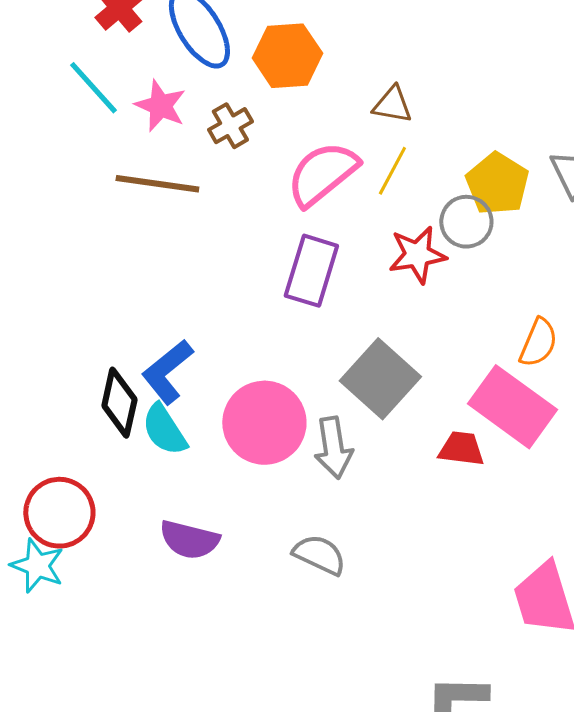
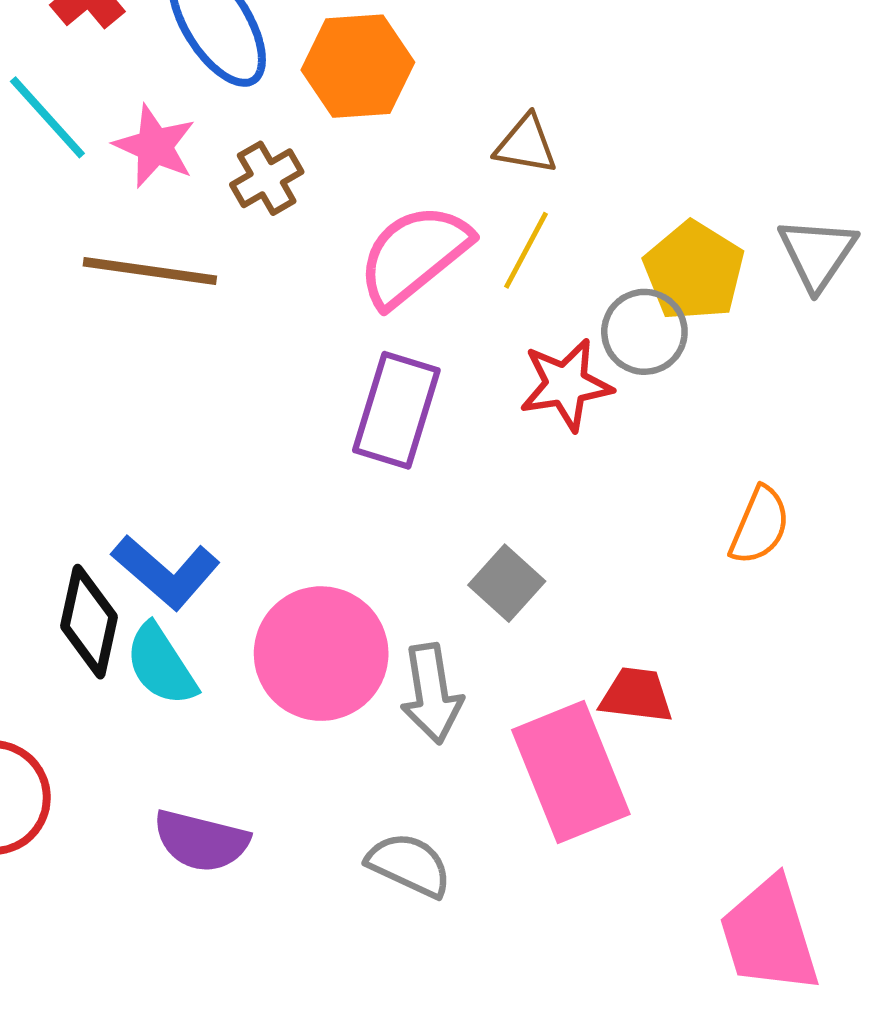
blue L-shape: (167, 372) -> (166, 572), turned -100
gray square: (380, 379) -> (507, 583), size x0.6
pink rectangle: (512, 407) -> (571, 772), moved, turned 32

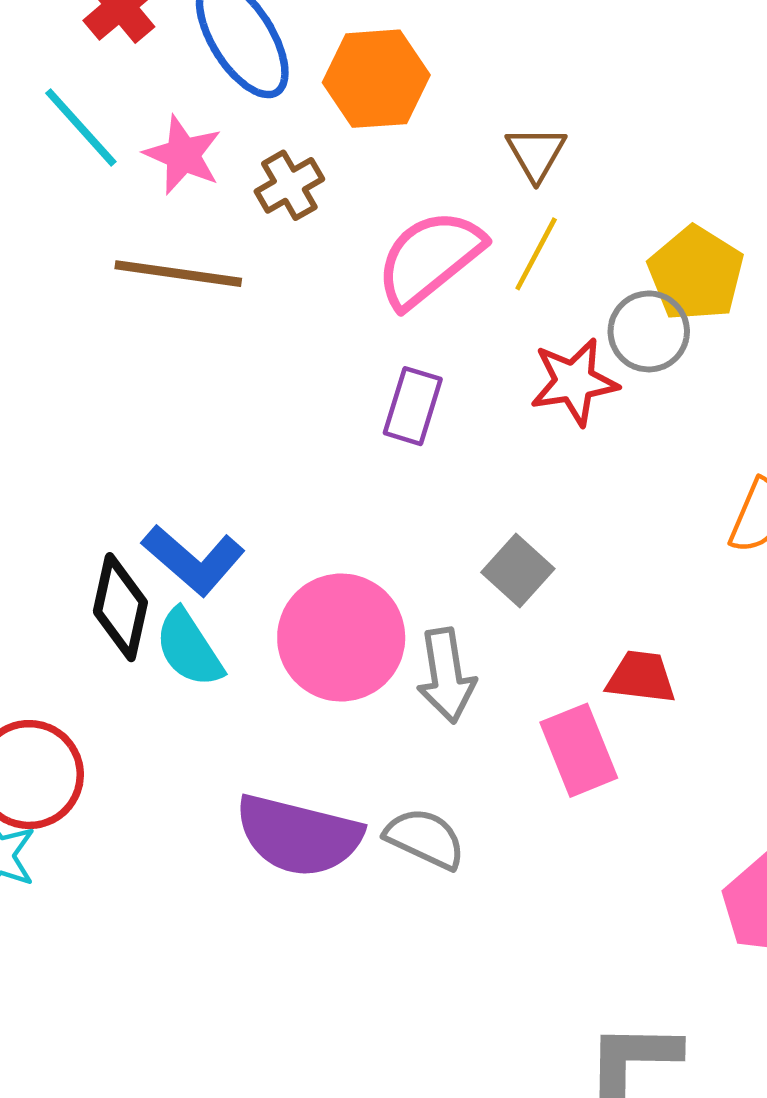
brown triangle: (526, 145) -> (536, 153), turned 50
purple rectangle: (396, 410) -> (413, 406), size x0.7
pink rectangle: (571, 772) -> (579, 750), size x0.7
purple semicircle: (201, 841) -> (299, 835), moved, size x1.4

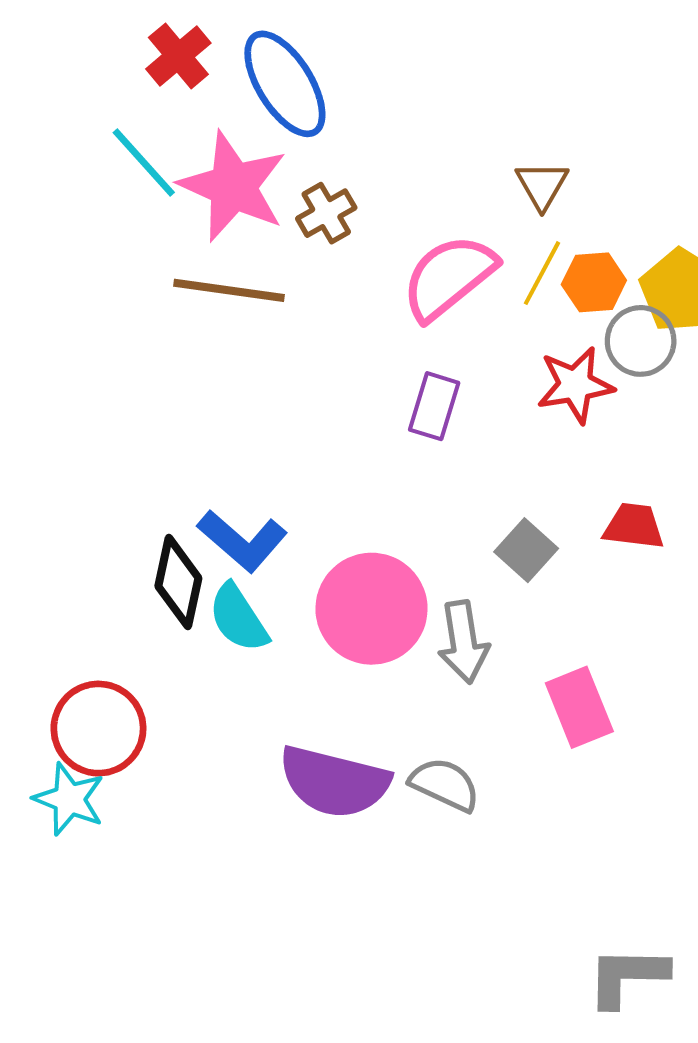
orange hexagon: (376, 79) -> (594, 282), moved, size x0.7
pink star: (183, 155) -> (233, 186), size x1.6
red trapezoid: (641, 677) -> (634, 526), moved

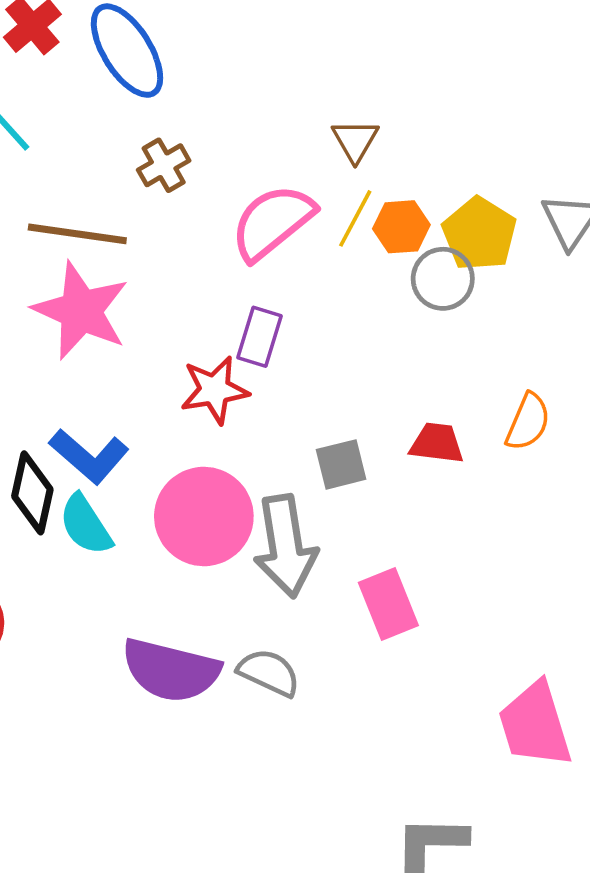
pink star: (233, 186) -> (81, 311), moved
red star: (575, 385) -> (215, 390), moved
gray square: (526, 550) -> (341, 464), turned 34
gray arrow: (463, 642) -> (285, 546), size x1.4

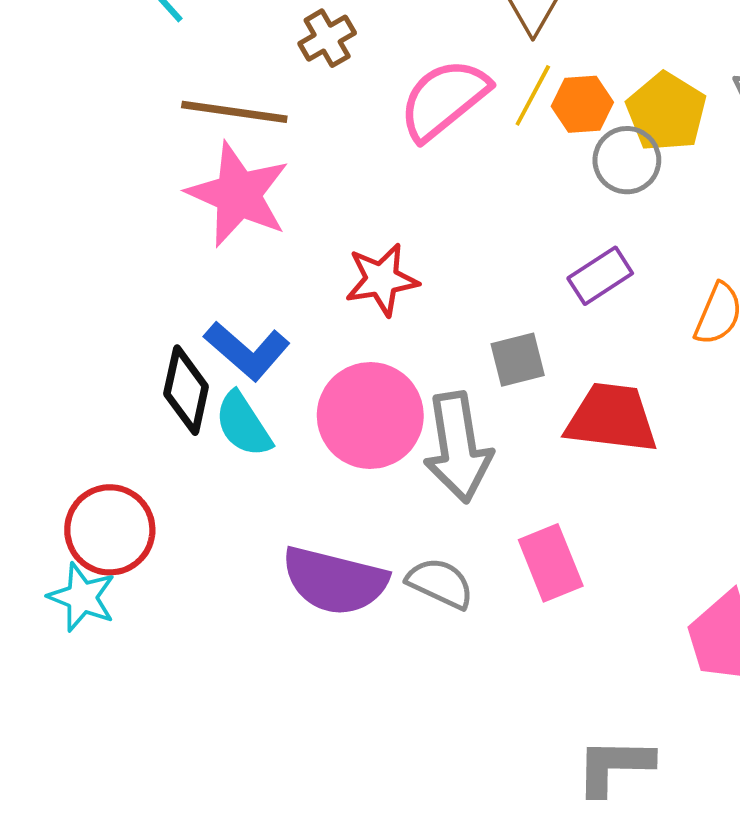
purple rectangle: (259, 337) -> (600, 276), moved, turned 40
red trapezoid: (437, 443) -> (612, 418), moved, size x1.6
pink rectangle: (388, 604) -> (551, 563), moved

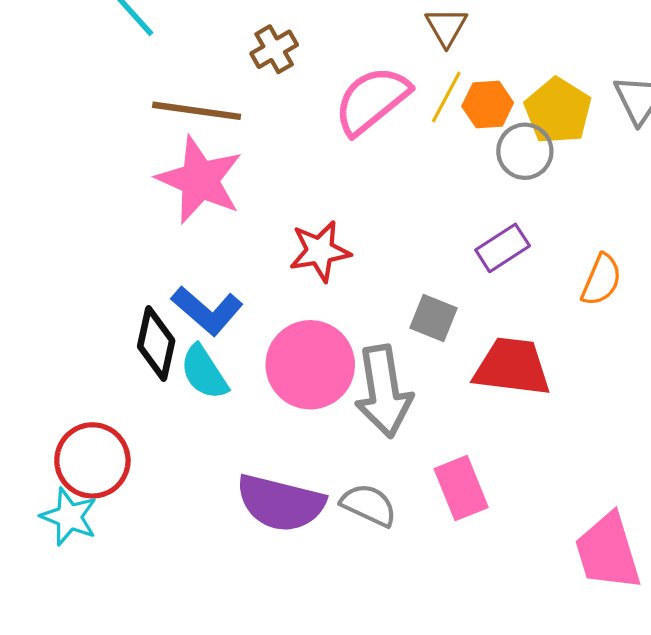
gray square: (518, 360) -> (434, 318), turned 36

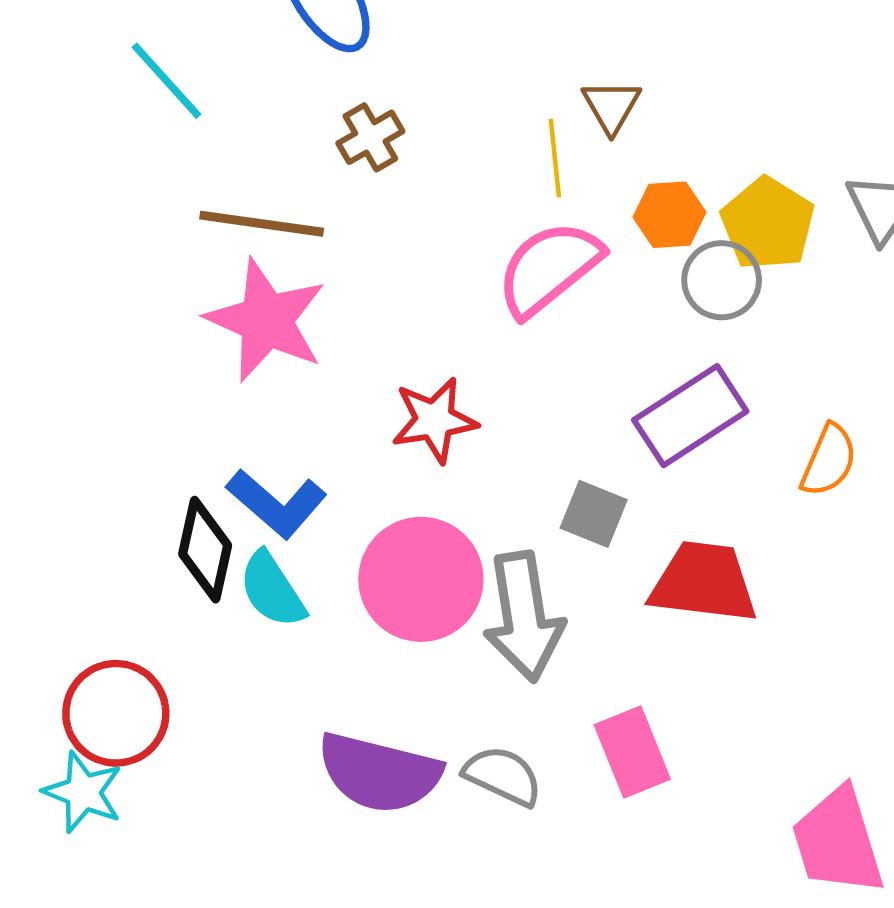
yellow line: (446, 97) -> (555, 158), moved, turned -34
pink semicircle: (372, 100) -> (549, 268), moved
purple rectangle: (503, 248) -> (690, 416), size x1.5

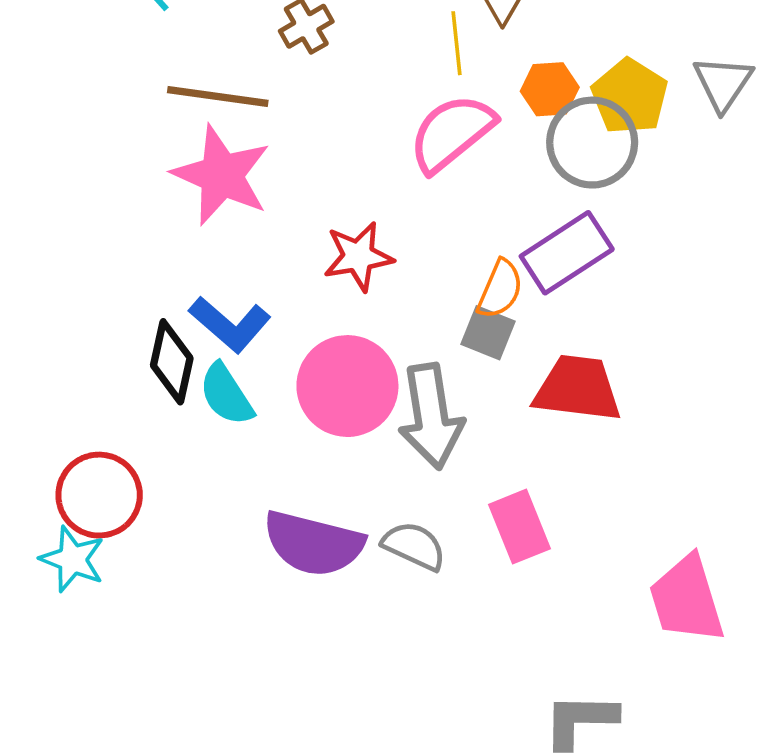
gray circle: (722, 280) -> (592, 143), size x1.4
orange semicircle: (829, 460) -> (500, 289), moved

